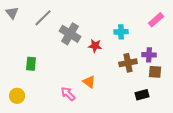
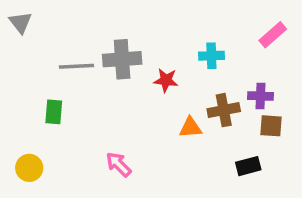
gray line: (43, 18) -> (77, 66), moved, turned 42
gray cross: (70, 34) -> (122, 59), turned -35
orange triangle: (89, 82) -> (190, 128), moved, turned -40

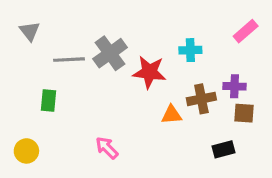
gray triangle: (20, 22) -> (30, 31), moved
gray cross: (122, 59) -> (110, 53), turned -32
red star: (166, 80) -> (149, 72), size x1.5

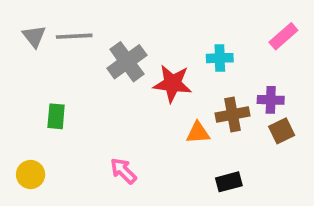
gray line: (69, 60) -> (74, 36), moved
brown square: (244, 113) -> (282, 131), turned -30
black rectangle: (224, 149) -> (229, 182), moved

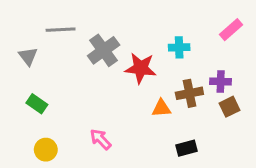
gray triangle: (34, 36) -> (28, 56), moved
green rectangle: (56, 116) -> (37, 104), moved, turned -60
yellow circle: (31, 175) -> (46, 150), moved

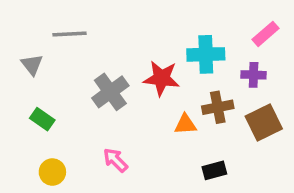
cyan cross: (179, 47) -> (206, 54), size x1.5
gray cross: (104, 50) -> (110, 92), moved
purple cross: (221, 81) -> (254, 75), moved
brown square: (229, 107) -> (264, 123), size x1.5

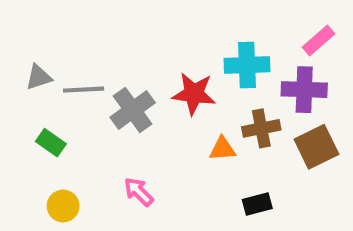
gray line: (69, 34) -> (84, 90), moved
gray triangle: (32, 65) -> (39, 77), turned 50
purple cross: (254, 75) -> (304, 90), size x1.5

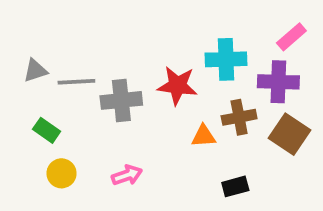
gray cross: (133, 110) -> (121, 100), turned 30
brown square: (316, 147) -> (290, 134), turned -30
pink arrow: (139, 192) -> (127, 175), turned 116
yellow circle: (63, 206) -> (62, 173), moved

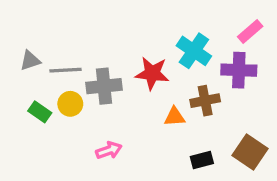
cyan cross: (226, 59) -> (194, 51), turned 36
brown square: (290, 134) -> (250, 152), moved
yellow circle: (62, 173) -> (70, 104), moved

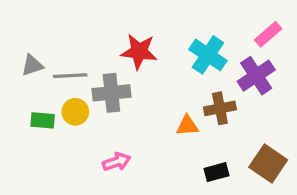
purple cross: (239, 70) -> (256, 76), turned -36
red star: (152, 73) -> (139, 52), moved
green rectangle: (40, 112) -> (43, 120), turned -30

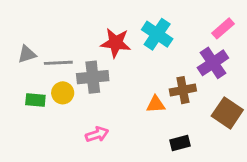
cyan cross: (208, 55) -> (157, 34), moved
brown square: (268, 163) -> (227, 113), moved

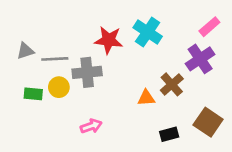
brown cross: (183, 90) -> (172, 84), turned -30
brown square: (227, 113) -> (208, 122), moved

